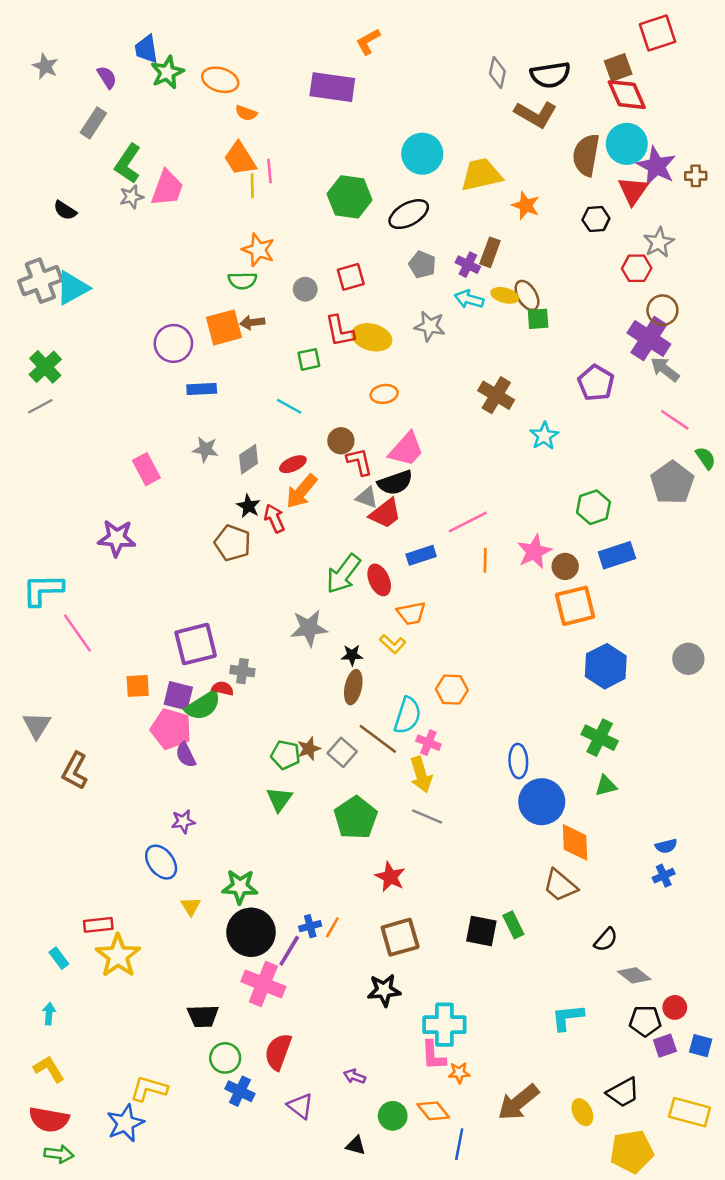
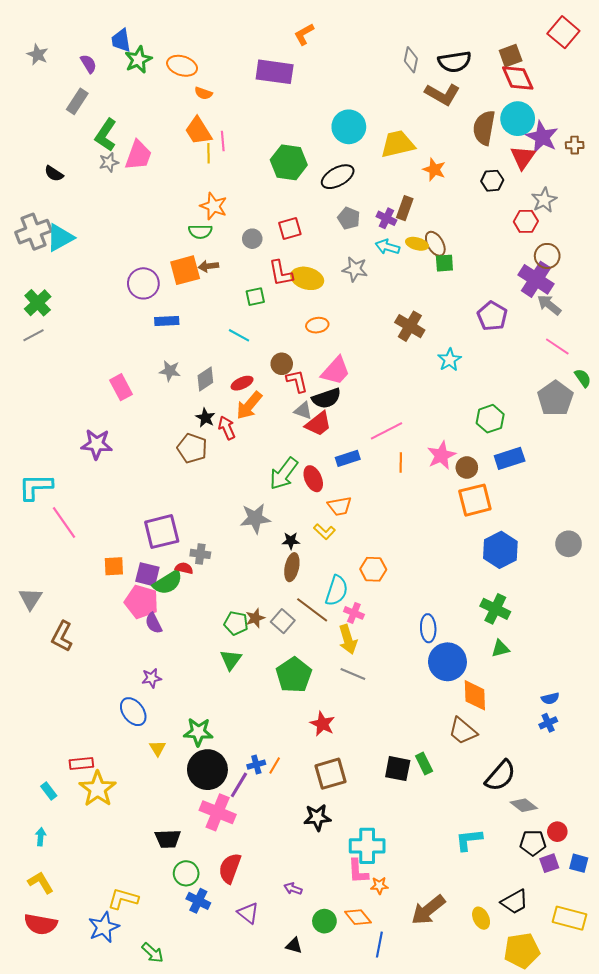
red square: (658, 33) -> (563, 32), moved, turned -32
black semicircle: (606, 940) -> (500, 776), size x1.6
green arrow: (59, 1154) -> (153, 953), moved, turned 35

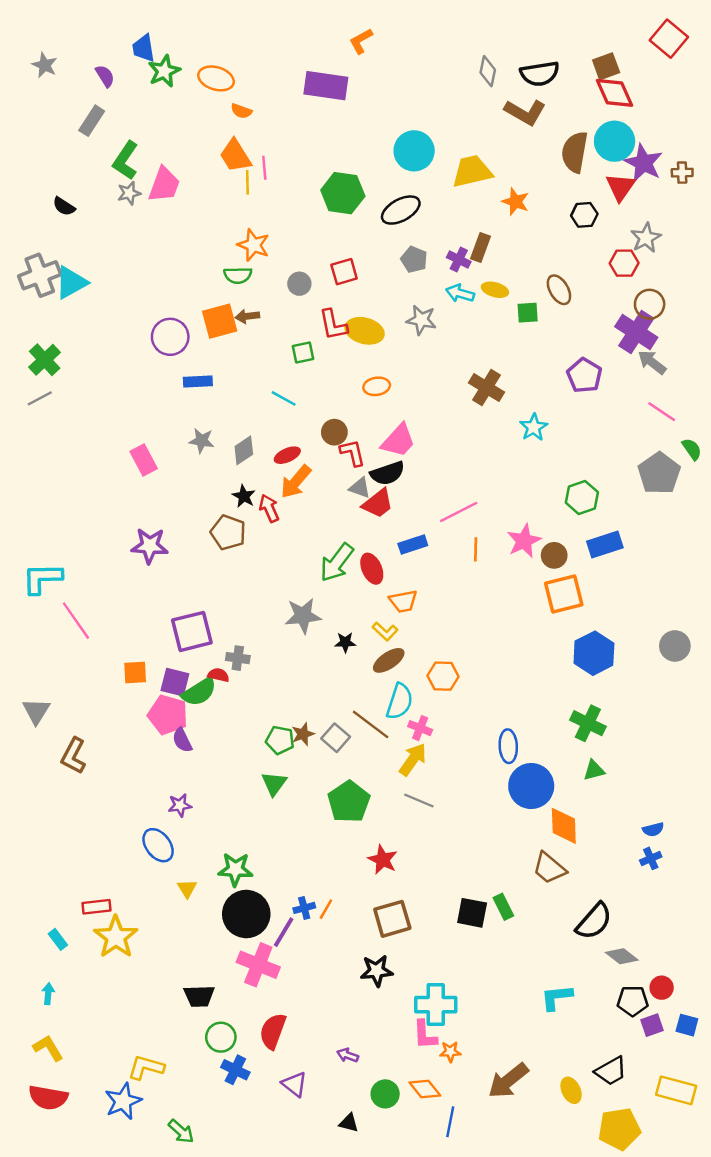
brown ellipse: (435, 244) -> (559, 290), moved
purple star: (97, 444) -> (150, 546), moved
brown ellipse: (292, 567) -> (389, 660), moved, turned 44
yellow arrow: (348, 639) -> (413, 759), turned -128

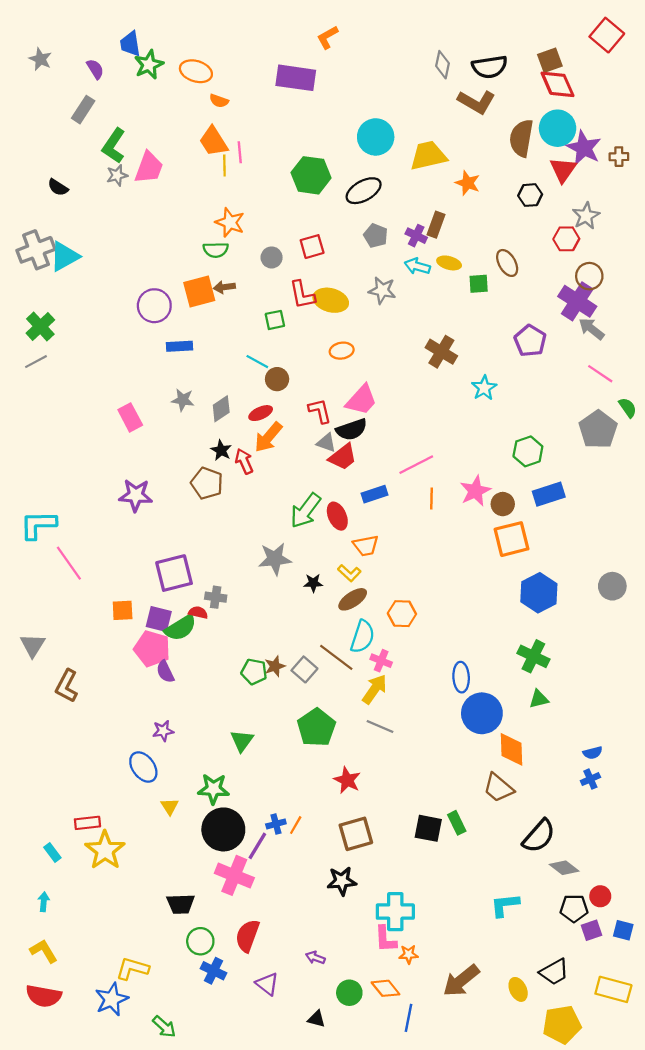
brown circle: (334, 432) -> (277, 379), moved
green triangle: (274, 784) -> (242, 741), moved

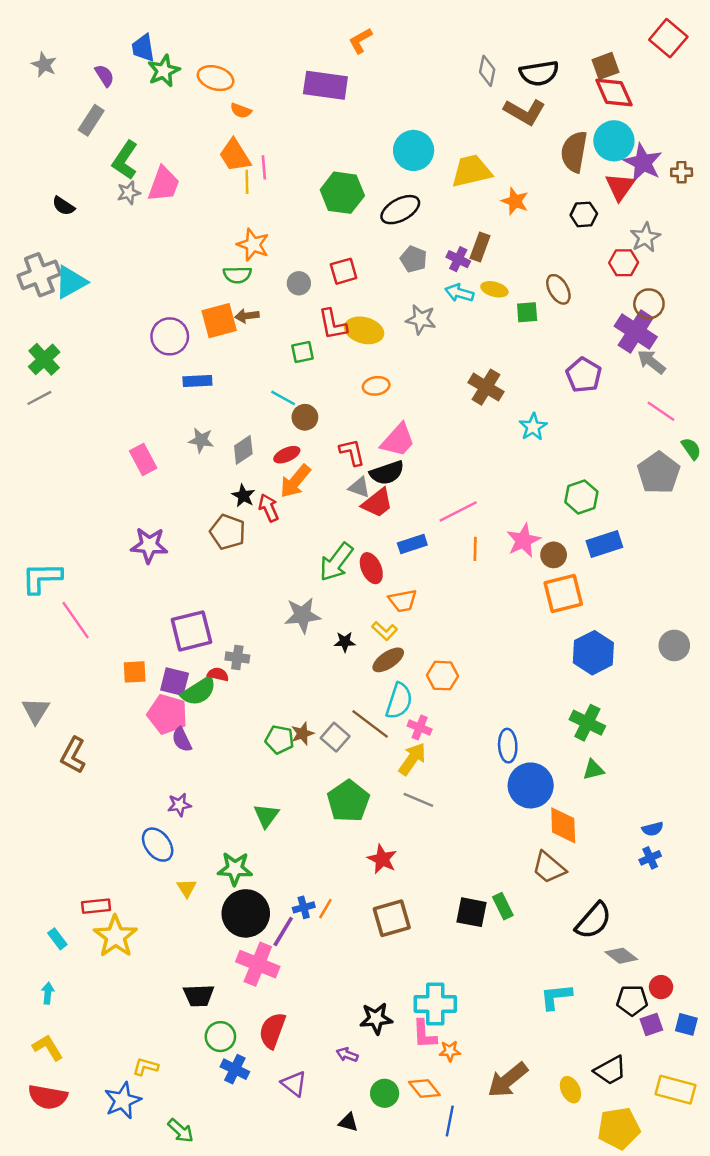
black star: (342, 881) -> (376, 1018), moved
yellow L-shape: (132, 969) -> (146, 1067), size x0.7

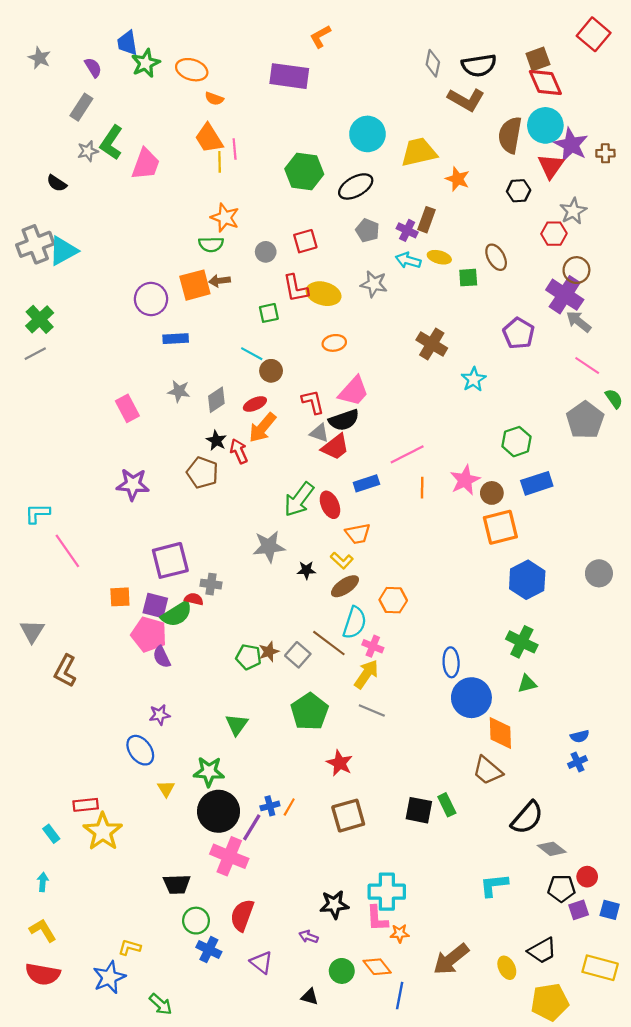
gray star: (129, 193) -> (88, 151), moved
cyan L-shape: (42, 578) -> (37, 513), size x0.7

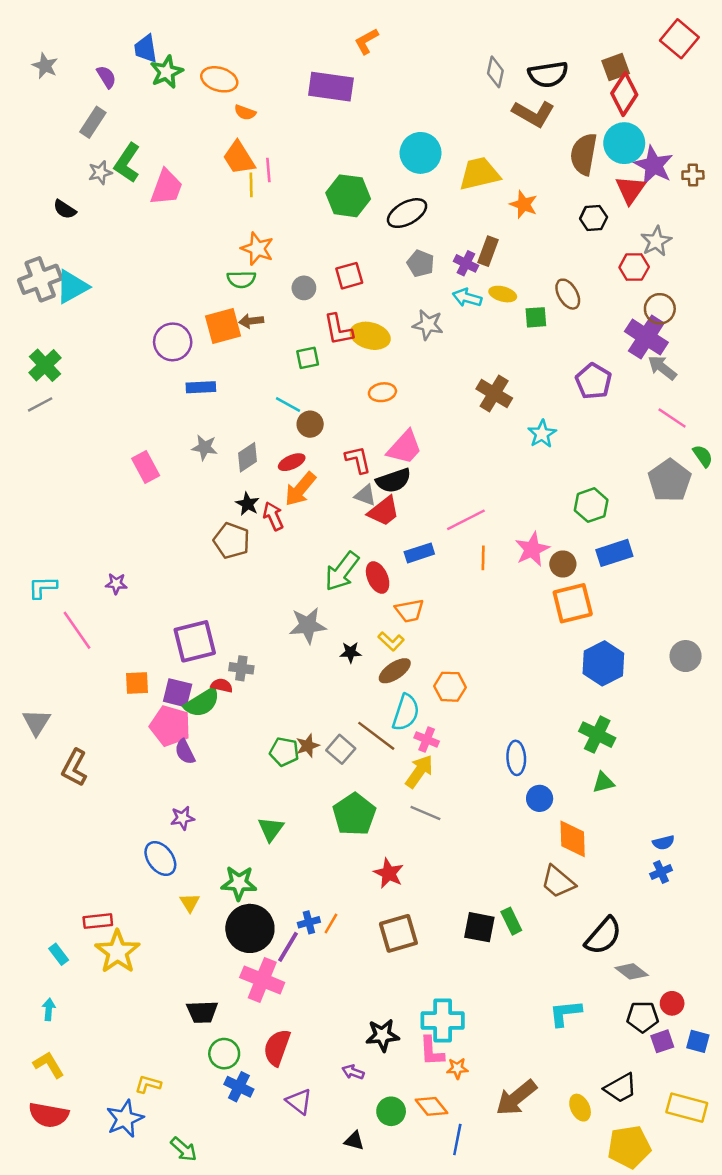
red diamond: (545, 83) -> (624, 94), turned 57
purple star: (133, 484) -> (116, 584), moved, size x0.6
blue circle: (471, 698) -> (540, 798), size x0.6

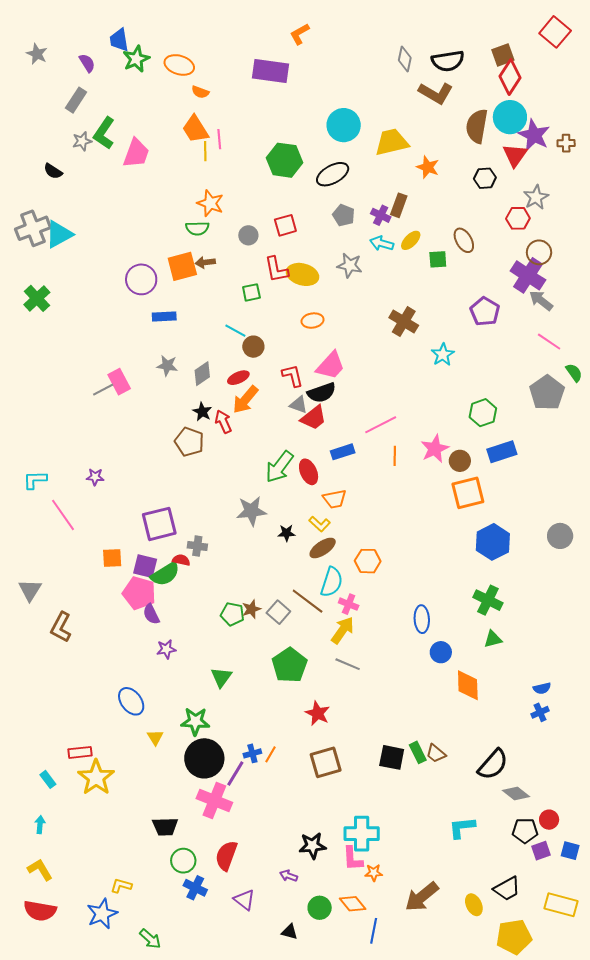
yellow ellipse: (503, 294) -> (411, 240), turned -60
gray line: (40, 404) -> (103, 390), moved
purple star: (182, 818) -> (166, 649), moved
brown trapezoid: (558, 882) -> (436, 753), moved, size x0.7

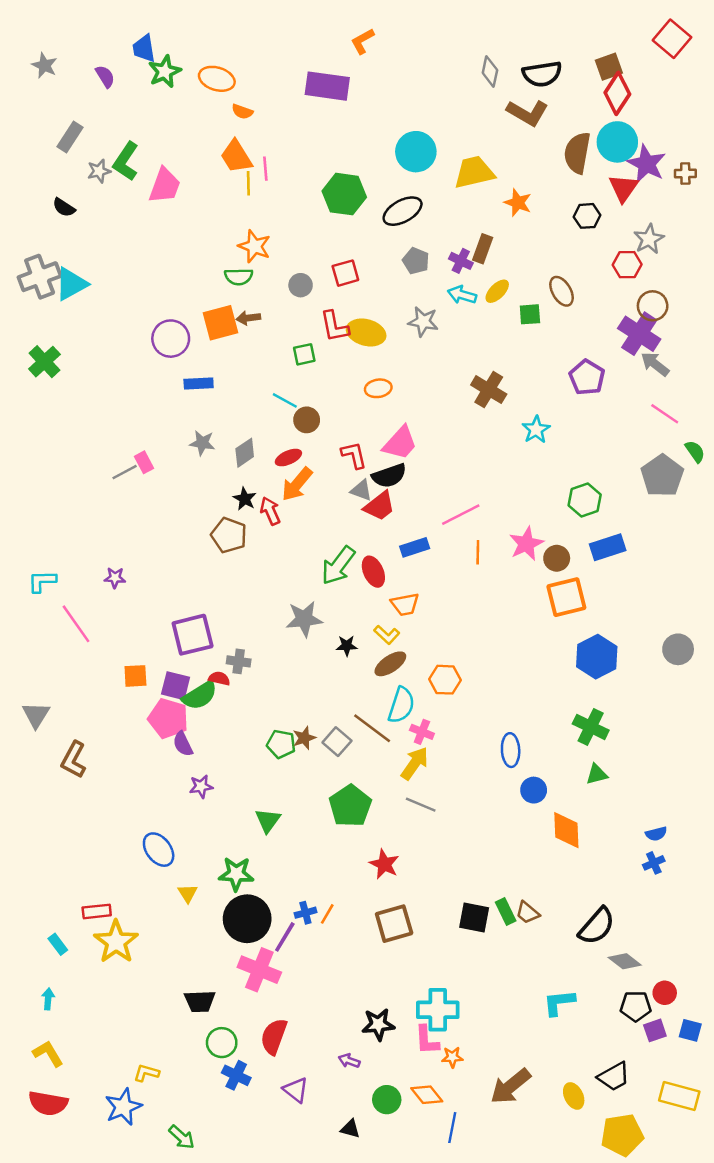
gray rectangle: (76, 100) -> (70, 137), moved
pink rectangle: (119, 382) -> (144, 462), size x0.7

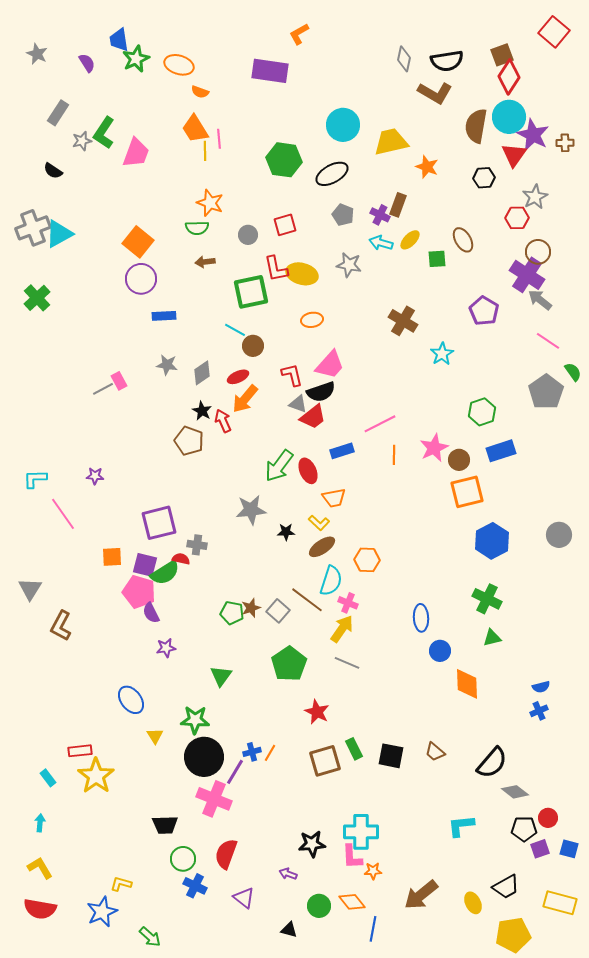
orange square: (220, 323) -> (138, 242), moved, turned -36
green square: (304, 354) -> (251, 292), size x1.8
green rectangle: (506, 911) -> (354, 749), moved

